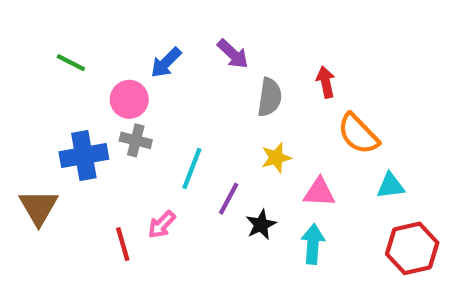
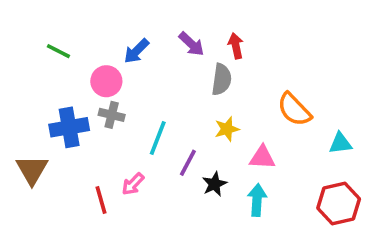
red arrow: (326, 82) -> (236, 46), moved
cyan triangle: (391, 186) -> (340, 143), moved

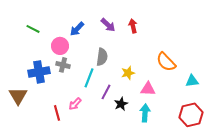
gray semicircle: (222, 79) -> (102, 57), moved

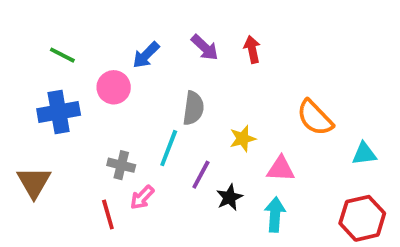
gray cross: (63, 65) -> (121, 165), moved
blue cross: (39, 72) -> (59, 112), moved

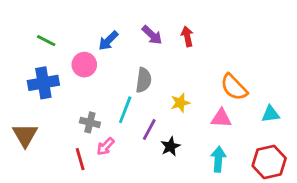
pink triangle: (281, 169) -> (221, 118), moved
cyan arrow: (275, 214) -> (218, 159), moved

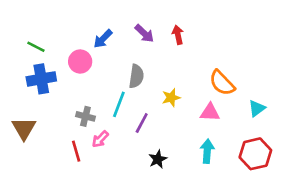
green line: (46, 41) -> (36, 47), moved
cyan triangle: (271, 114) -> (257, 108), turned -30
black star: (170, 146) -> (158, 159), moved

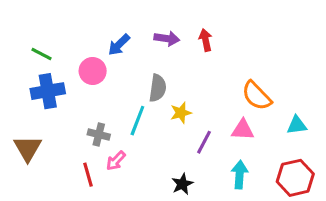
purple arrow: (144, 33) -> (167, 39), turned -35
yellow star: (171, 98) -> (181, 113), moved
cyan triangle: (257, 108) -> (297, 125), turned 30
purple line: (142, 123) -> (204, 142), moved

